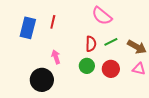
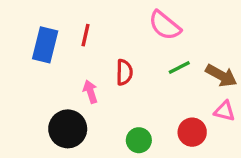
red semicircle: (91, 44) -> (124, 72), moved
green circle: (87, 66) -> (139, 140), moved
red circle: (111, 69) -> (192, 132), moved

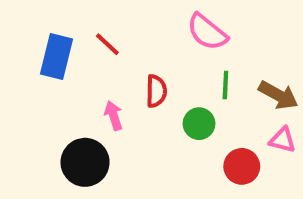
red line: (85, 35) -> (107, 44), turned -60
green line: (179, 67) -> (225, 85), turned -60
green circle: (139, 140) -> (199, 124), moved

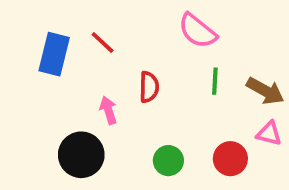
green circle: (199, 124) -> (168, 161), moved

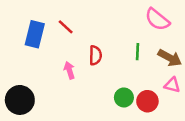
pink semicircle: (197, 31) -> (157, 19), moved
black circle: (81, 155) -> (20, 100), moved
green circle: (168, 161) -> (124, 97), moved

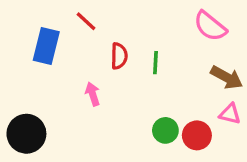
red line: (66, 27) -> (86, 21), moved
green line: (138, 52) -> (156, 63), moved
red semicircle: (95, 55) -> (119, 56), moved

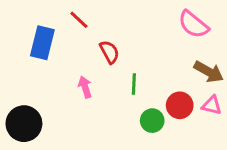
red semicircle: (119, 56) -> (109, 52), turned -30
green line: (156, 63) -> (134, 84), moved
red circle: (197, 135) -> (180, 105), moved

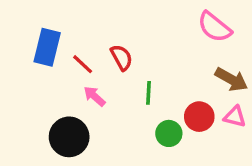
red line: (79, 20) -> (83, 64), moved
pink arrow: (85, 87) -> (94, 96), turned -30
black circle: (24, 124) -> (69, 137), moved

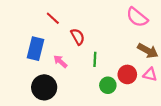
blue rectangle: (47, 47) -> (36, 49), moved
red line: (83, 64) -> (53, 18), moved

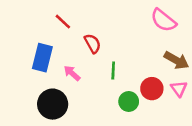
pink triangle: (150, 74) -> (179, 89), turned 40

